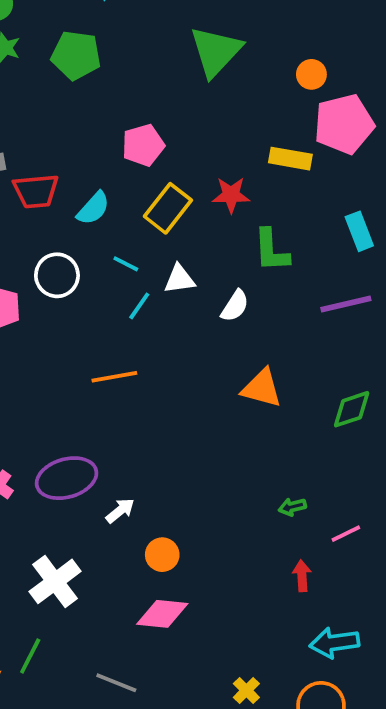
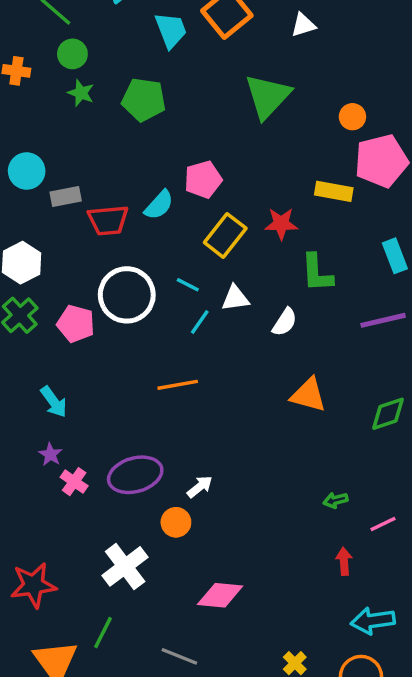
cyan semicircle: (93, 208) -> (159, 205), moved
white circle: (57, 275) -> (127, 295), size x1.4
white arrow: (120, 511) -> (200, 487), moved
orange circle: (162, 555) -> (176, 522), moved

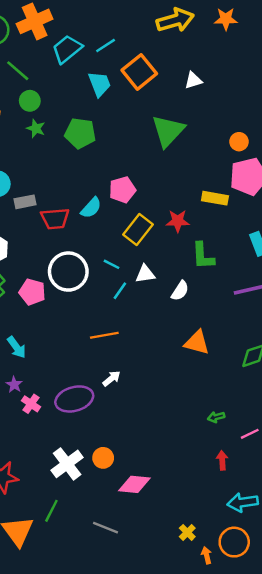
orange circle: (352, 117) -> (239, 142), moved
white arrow: (200, 487) -> (112, 379), moved
orange circle: (176, 522) -> (103, 458), moved

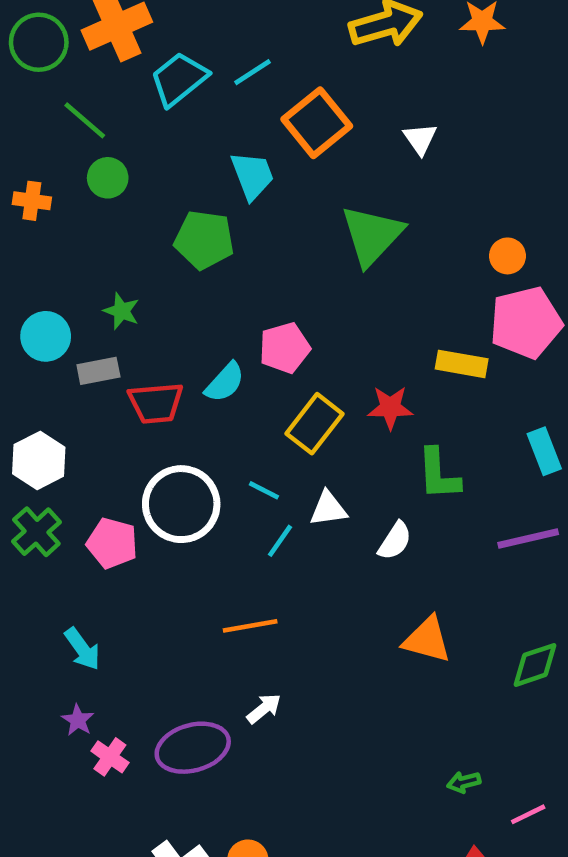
white triangle: (193, 80) -> (420, 139), turned -48
cyan trapezoid: (100, 84) -> (252, 176), moved
green star: (36, 128) -> (121, 311), moved

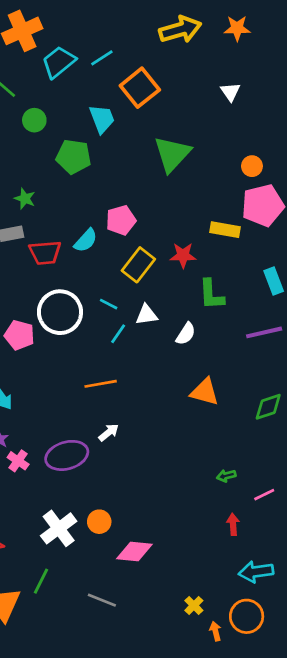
white triangle: (420, 139) -> (230, 92), moved
green circle: (108, 178) -> (34, 120), moved

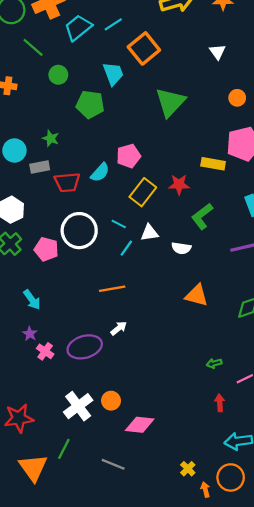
orange circle: (252, 166) -> (237, 98), moved
green L-shape: (211, 295) -> (202, 216), turned 56
white semicircle: (186, 334) -> (181, 248), turned 66

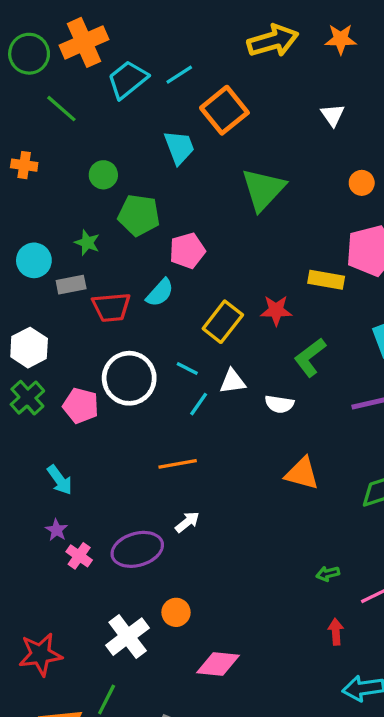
green circle: (58, 75) -> (103, 175), moved
green pentagon: (90, 104) -> (139, 215), moved
pink pentagon: (129, 156) -> (187, 251), moved
orange circle: (111, 401) -> (176, 612), moved

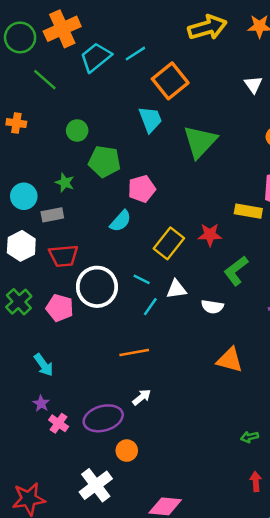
cyan trapezoid: (179, 147) -> (150, 119), moved
red trapezoid: (111, 307) -> (63, 256), moved
white hexagon: (29, 348) -> (21, 246), moved
orange circle: (176, 612) -> (127, 451), moved

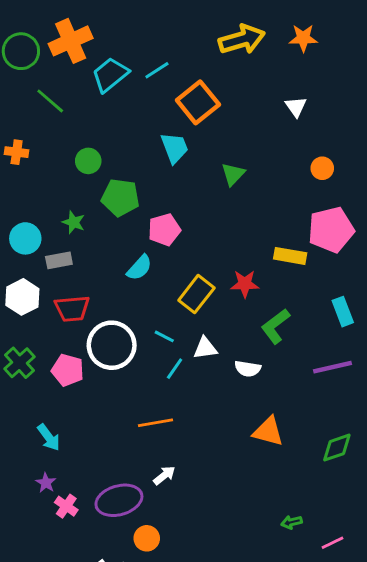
green triangle: (200, 142) -> (233, 174), size x0.6

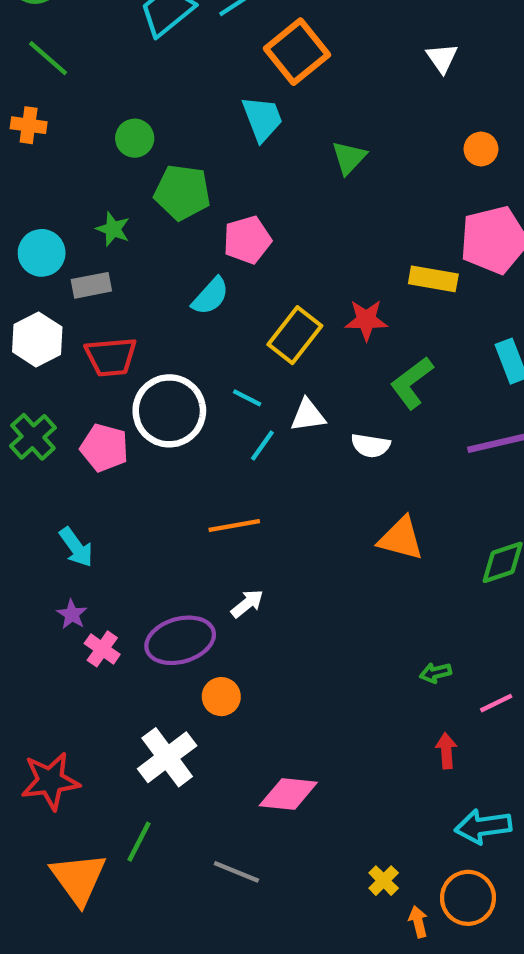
green line: (50, 101) -> (48, 58), moved

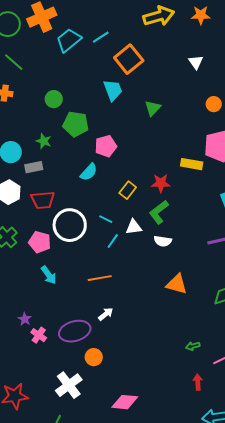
yellow rectangle: (295, 335) -> (128, 190), size x0.7
green L-shape: (412, 383) -> (159, 212), moved
cyan arrow: (76, 547) -> (49, 275), moved

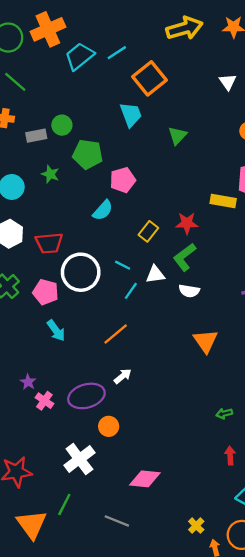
gray rectangle: (34, 167) -> (36, 136), moved
orange line: (100, 278) -> (116, 334), turned -30
orange triangle: (177, 284) -> (206, 341), turned 40

